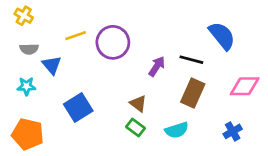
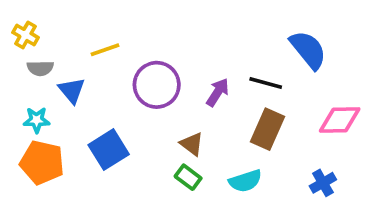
yellow cross: (24, 16) -> (25, 35), moved
purple circle: (113, 42) -> (157, 85), moved
orange pentagon: (28, 134) -> (42, 162), moved

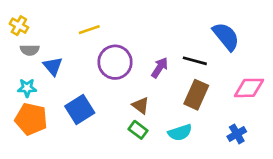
yellow line: (105, 50) -> (89, 30), moved

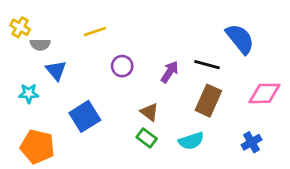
gray semicircle: (30, 50) -> (40, 45), moved
purple circle: (115, 62) -> (122, 66), size x0.6
orange pentagon: (31, 119) -> (37, 147), moved

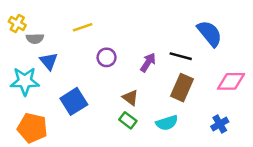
cyan star: (29, 93) -> (25, 81), size x1.6

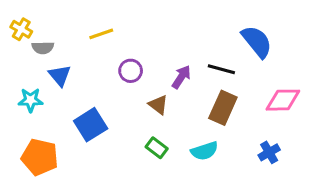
cyan star: (25, 81) -> (30, 100), size x0.7
brown triangle: (130, 98) -> (158, 105), moved

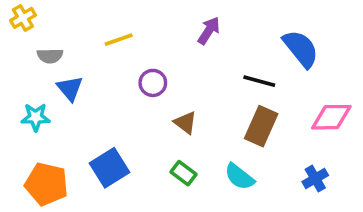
yellow cross: (21, 29) -> (23, 18), moved, turned 30
purple arrow: (181, 77) -> (209, 31), moved
blue square: (91, 125) -> (110, 168), moved
cyan semicircle: (204, 151) -> (239, 177), turned 56

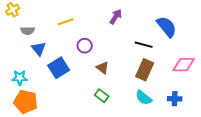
cyan star: (36, 117) -> (20, 78), moved
blue square: (110, 168) -> (59, 68), moved
cyan semicircle: (239, 177) -> (144, 98), moved
blue cross: (315, 179) -> (175, 99), turned 32

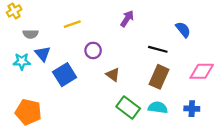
blue semicircle: (167, 27) -> (183, 30), size x0.7
cyan star: (20, 78) -> (22, 61), moved
green rectangle: (102, 96) -> (128, 108), moved, size x1.5
cyan semicircle: (144, 98) -> (158, 108), turned 150

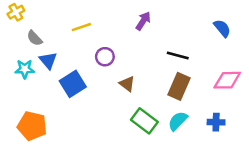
blue semicircle: (183, 30) -> (222, 28), moved
gray semicircle: (31, 34) -> (34, 38), turned 48
cyan semicircle: (158, 108) -> (178, 121), turned -54

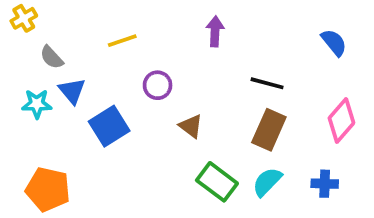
purple arrow: (143, 21) -> (215, 31), turned -30
pink diamond: (227, 80) -> (341, 121), turned -48

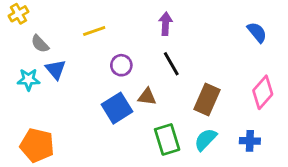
black line: (267, 83) -> (171, 64), moved, turned 45
blue square: (109, 126) -> (117, 108), moved
brown triangle: (191, 126) -> (147, 97), turned -30
green rectangle: (217, 182) -> (167, 139), turned 36

